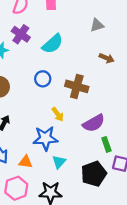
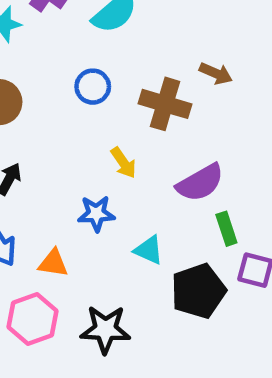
brown arrow: (107, 58) -> (216, 73), moved
blue star: (45, 138) -> (96, 214), size x0.7
cyan triangle: (59, 162) -> (149, 250), moved, turned -48

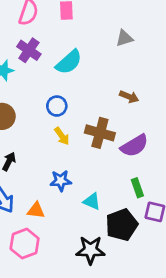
brown cross: (165, 104) -> (100, 133), moved
yellow arrow: (123, 163) -> (62, 136), moved
purple semicircle: (200, 183) -> (134, 146), moved
black star: (105, 329) -> (90, 250), moved

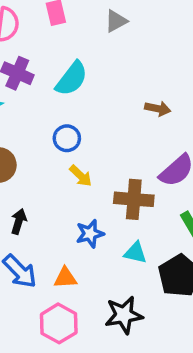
gray triangle: (124, 38) -> (116, 21), moved
brown cross: (100, 133) -> (134, 199), moved
black star: (90, 250) -> (124, 315), moved

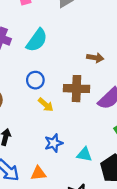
brown cross: (134, 199) -> (77, 89), moved

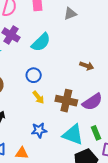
brown cross: (77, 89) -> (66, 101), moved
cyan triangle: (84, 154) -> (73, 135), moved, size x1.6

